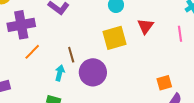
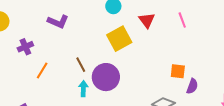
purple cross: (21, 25) -> (25, 47), size x0.6
cyan arrow: (60, 73) -> (83, 89), moved
orange square: (164, 83) -> (178, 71), turned 35

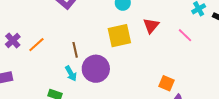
pink line: (182, 20) -> (185, 35), turned -42
purple cross: (25, 47) -> (13, 40), moved, turned -35
cyan arrow: (83, 89) -> (71, 73), turned 133

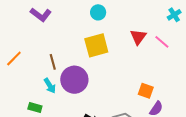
red triangle: (151, 26) -> (138, 37), moved

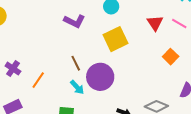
purple L-shape: (41, 15) -> (74, 21), moved
orange line: (14, 59) -> (38, 80), moved
orange square: (146, 91) -> (171, 57), moved, turned 35

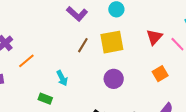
brown line: (76, 63) -> (83, 45), moved, turned 42
purple circle: (100, 77) -> (114, 79), moved, size x0.7

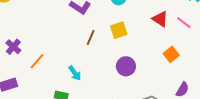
red triangle: (154, 37) -> (160, 19), turned -30
yellow square: (112, 42) -> (119, 30), size x0.7

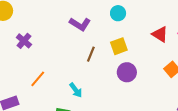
purple cross: (13, 47) -> (24, 41), moved
purple circle: (126, 66) -> (127, 72), moved

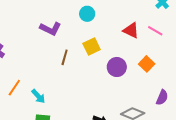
purple circle: (127, 72) -> (117, 67), moved
cyan arrow: (76, 90) -> (38, 96), moved

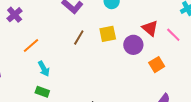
purple circle: (117, 67) -> (133, 45), moved
orange line: (14, 88) -> (31, 46), moved

